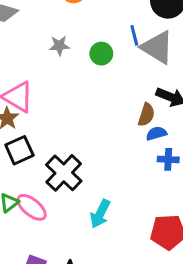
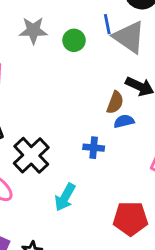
gray star: (59, 46) -> (33, 30), size x1.4
blue cross: (168, 159) -> (94, 148), moved

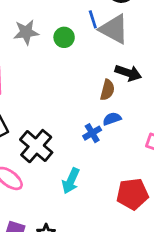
blue semicircle: (124, 121) -> (112, 119), moved
blue cross: (94, 148) -> (92, 133), turned -30

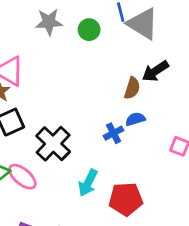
black arrow: (128, 73) -> (155, 71), turned 125
red pentagon: (132, 194) -> (126, 199), moved

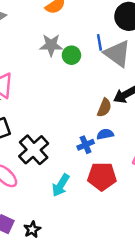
gray star: (49, 22) -> (51, 45), moved
red pentagon: (126, 199) -> (102, 176), moved

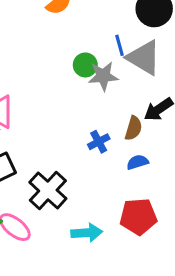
gray star: (51, 45) -> (103, 76), moved
blue cross: (86, 145) -> (99, 142), moved
cyan arrow: (61, 185) -> (87, 233), turned -120

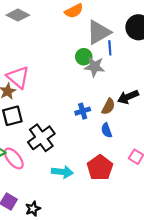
gray triangle: (144, 58) -> (99, 32), moved, turned 48
blue semicircle: (137, 162) -> (107, 130), turned -104
red pentagon: (138, 216) -> (100, 168), turned 30

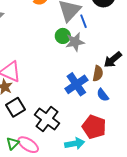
blue cross: (83, 111) -> (76, 84), size x1.6
red pentagon: (100, 168) -> (94, 127), moved

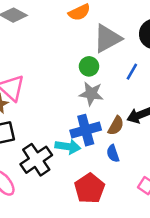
blue line: (84, 21) -> (132, 72), moved, turned 32
gray star: (75, 42) -> (91, 94), moved
cyan arrow: (75, 144) -> (68, 147), moved

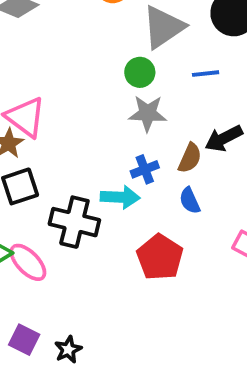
blue line: (132, 72) -> (206, 74), turned 60
blue cross: (86, 130) -> (145, 169), size x0.6
black cross: (36, 160) -> (74, 222), turned -36

